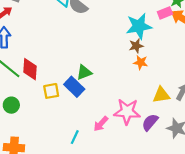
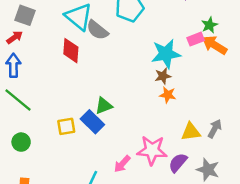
red diamond: (30, 69) -> (71, 51), moved

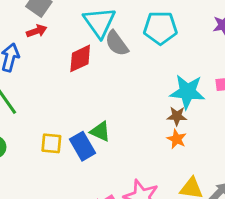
red arrow: (15, 37) -> (37, 31), moved
red diamond: (71, 51) -> (80, 58), turned 45
green triangle: (104, 106) -> (100, 131), turned 30

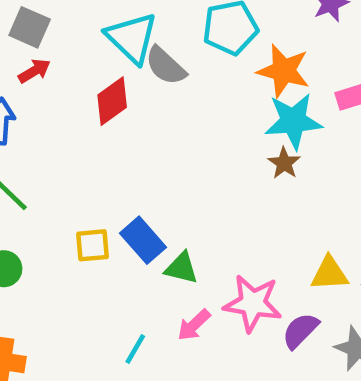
brown star: (177, 116) -> (284, 163), turned -30
green triangle: (100, 131) -> (181, 268), moved
orange star: (177, 139) -> (284, 71), moved, size x1.6

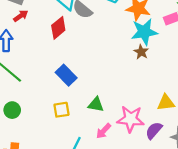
blue rectangle: (143, 240) -> (66, 75), moved
yellow square: (93, 245) -> (61, 110), moved

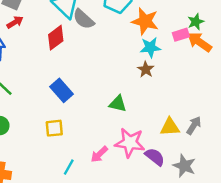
cyan star: (144, 32) -> (150, 47), size x0.7
green triangle: (96, 104) -> (118, 104), moved
purple semicircle: (154, 130) -> (155, 157), turned 84

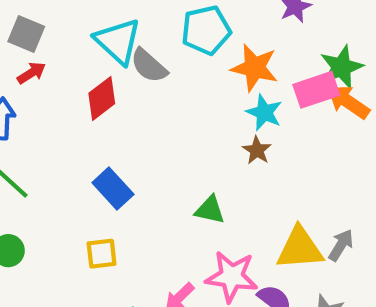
green star: (196, 22) -> (341, 67), size x1.5
pink rectangle: (181, 35) -> (316, 90), size x1.5
cyan star: (150, 47) -> (264, 113), turned 30
yellow triangle: (170, 127) -> (300, 248), size x1.4

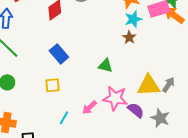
cyan star: (264, 113) -> (133, 19), turned 30

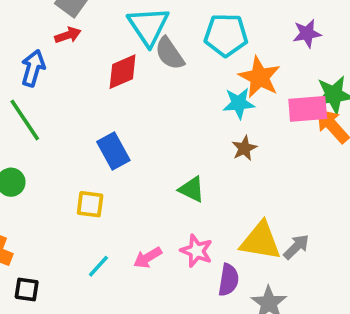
cyan star: (133, 19) -> (239, 103), moved
pink star: (115, 98) -> (196, 251), size x0.7
purple semicircle: (136, 110) -> (229, 280), turned 48

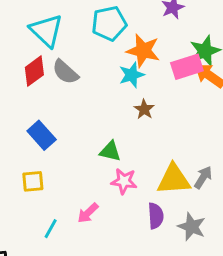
gray semicircle: (170, 53) -> (65, 72), moved
pink star: (196, 251) -> (124, 181), moved

